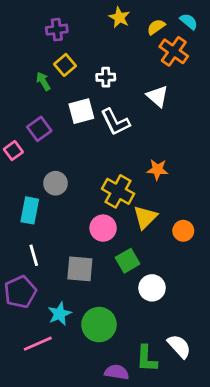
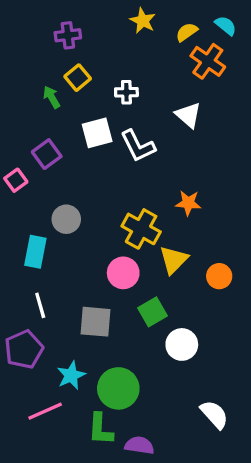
green L-shape: (147, 359) -> (100, 429), moved

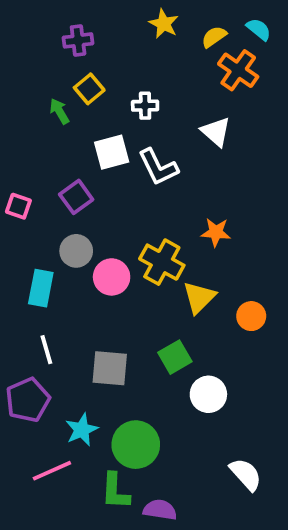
purple square: (47, 154) -> (76, 197), moved
pink square: (16, 180) -> (18, 206), turned -35
pink circle: (123, 273) -> (112, 277), moved

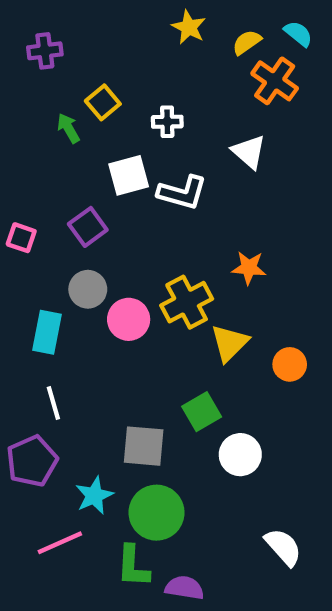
purple cross: (78, 40) -> (45, 51), moved
white L-shape: (158, 167) -> (182, 193), turned -48
yellow cross: (162, 262) -> (187, 302), turned 33
gray square: (110, 368) -> (144, 446), moved

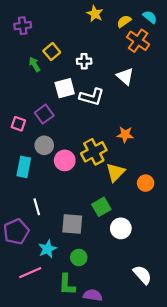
pink square: (21, 238) -> (18, 124), moved
white line: (53, 403) -> (37, 207), moved
green circle: (157, 513) -> (79, 257), size x0.6

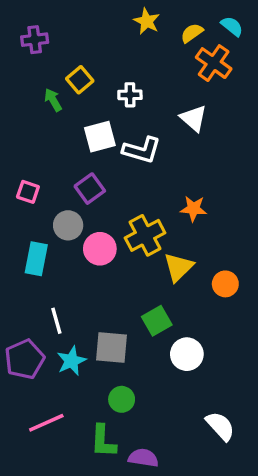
purple square: (44, 114) -> (90, 189), moved
cyan star: (47, 249) -> (71, 361), moved

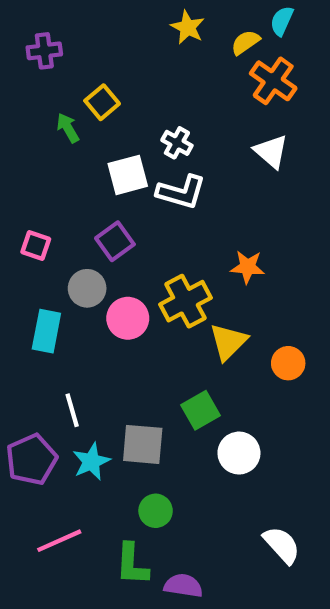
cyan semicircle: (232, 26) -> (282, 21), moved, turned -105
white cross: (130, 95) -> (177, 143), moved, turned 30
white triangle: (194, 118) -> (271, 151), moved

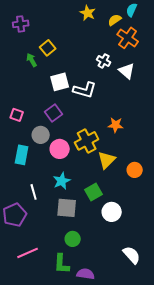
white cross: (177, 143) -> (104, 61), moved
cyan star: (91, 462) -> (62, 181), moved

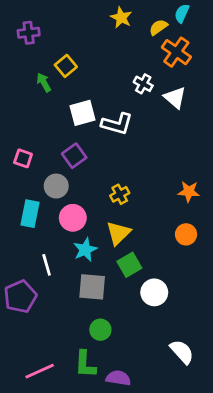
orange star: (116, 125) -> (189, 192), moved
yellow cross: (87, 141) -> (120, 194), size x0.6
pink circle: (60, 149) -> (73, 218), moved
yellow triangle: (107, 160) -> (118, 233), moved
pink line: (28, 253) -> (40, 371), moved

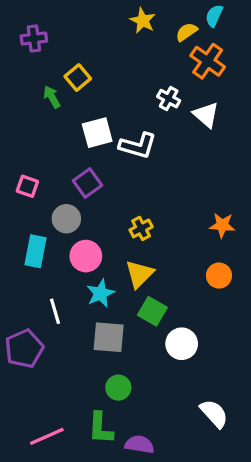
green square: (129, 265) -> (152, 311), turned -30

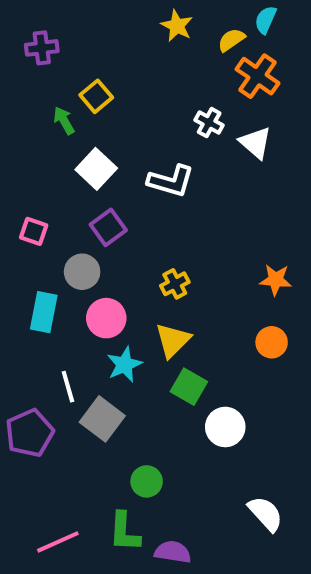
white square: (97, 133) -> (96, 169), moved, turned -32
gray square: (109, 337) -> (102, 419), moved, turned 32

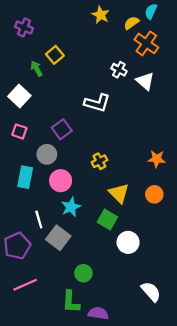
purple cross: (42, 48) -> (24, 27), turned 30
white square: (96, 169) -> (19, 96), moved
yellow triangle: (173, 340) -> (119, 193), moved, turned -30
pink line: (58, 542) -> (25, 285), moved

